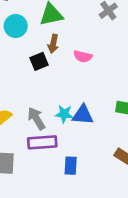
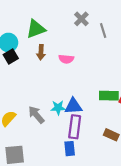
black square: (39, 61) -> (11, 56), moved
purple rectangle: (42, 142) -> (75, 127), moved, turned -70

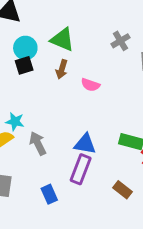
green triangle: (36, 29) -> (62, 40), turned 30
cyan star: (58, 108) -> (15, 122), moved
blue rectangle: (70, 149) -> (49, 194), moved, turned -32

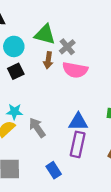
gray cross: (120, 41) -> (67, 47), moved
black square: (24, 65) -> (16, 71), moved
pink semicircle: (90, 85) -> (75, 70), size x1.5

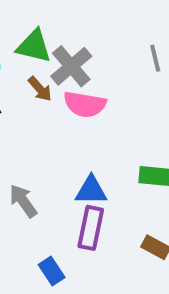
gray cross: (67, 47) -> (71, 66), size x1.5
brown arrow: (48, 60) -> (40, 89), turned -49

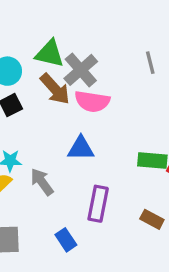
brown arrow: (40, 89) -> (55, 89), size x1.5
blue triangle: (91, 190) -> (81, 148), moved

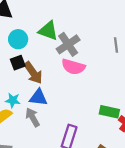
brown arrow: (55, 89) -> (33, 73), moved
blue triangle: (81, 148) -> (38, 97), moved

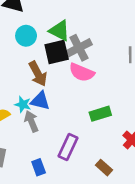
black square: (18, 63) -> (57, 52), moved, size x1.5
cyan star: (13, 100) -> (23, 104), moved
green rectangle: (109, 112) -> (100, 114), moved, turned -36

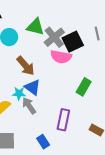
black square: (57, 52) -> (73, 42), moved
blue triangle: (40, 101) -> (32, 87), turned 36
green rectangle: (100, 114) -> (84, 87), turned -30

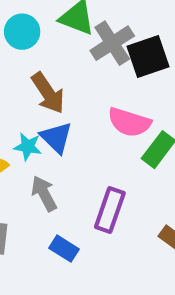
pink semicircle: (61, 57) -> (129, 122), moved
gray arrow: (29, 106) -> (44, 193), moved
blue rectangle: (43, 142) -> (64, 249), turned -32

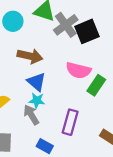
brown arrow: (48, 93) -> (30, 56), turned -40
cyan star: (28, 147) -> (37, 101), moved

